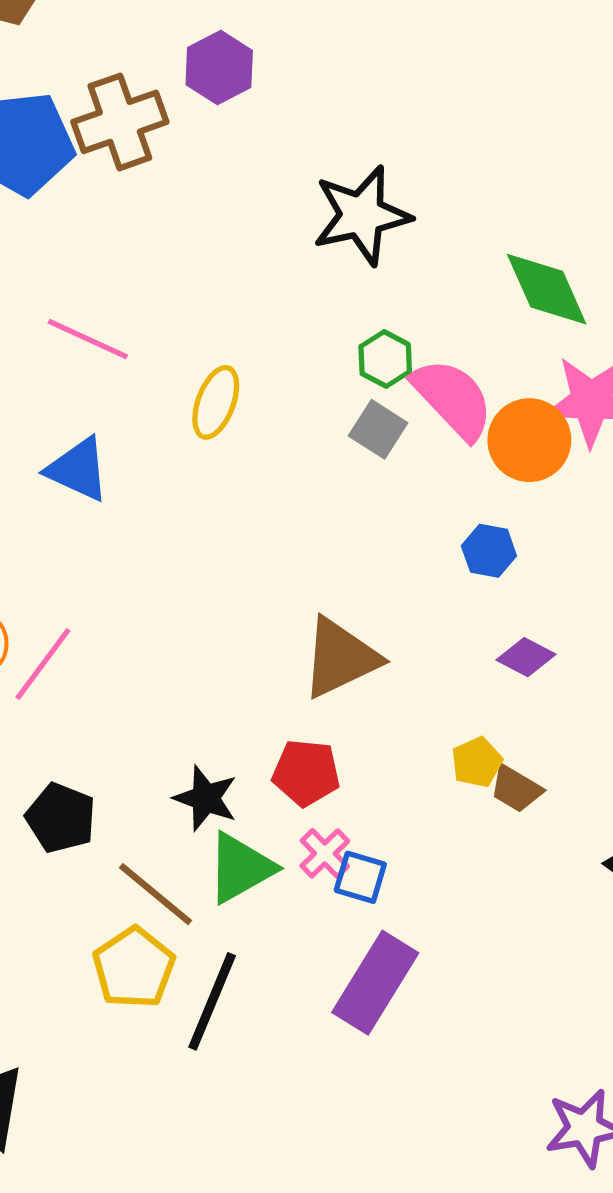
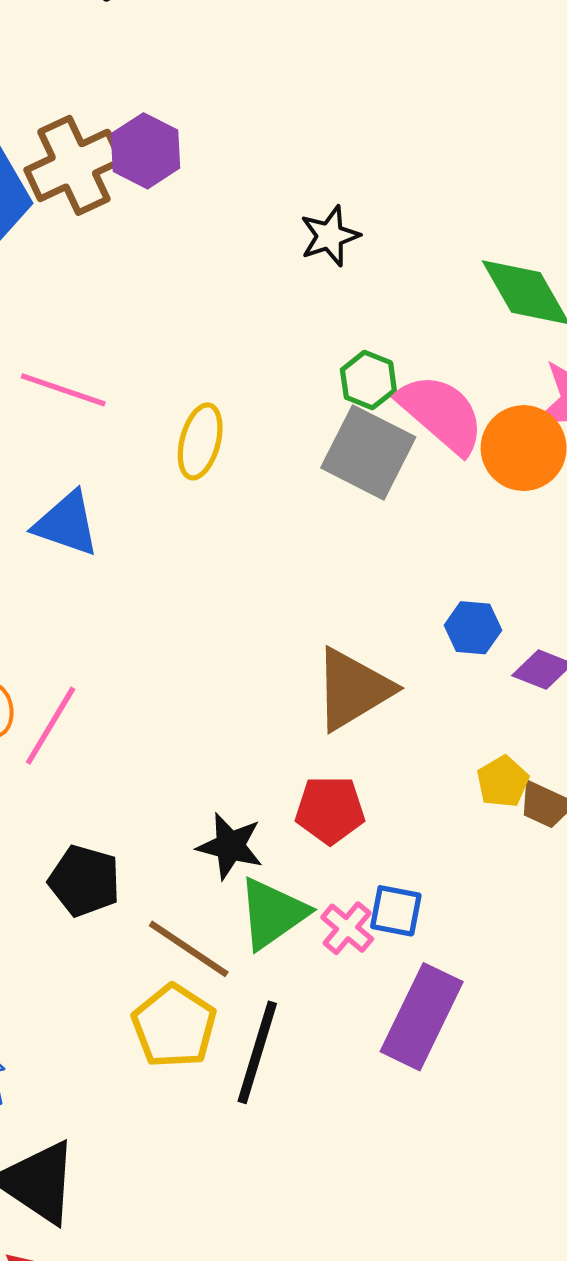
purple hexagon: (219, 68) -> (145, 151), moved
black star: (362, 215) -> (330, 236), size x0.6
gray square: (378, 429) -> (368, 452), size x1.6
blue hexagon: (489, 551) -> (473, 628), moved
pink cross: (325, 853) -> (347, 928), moved

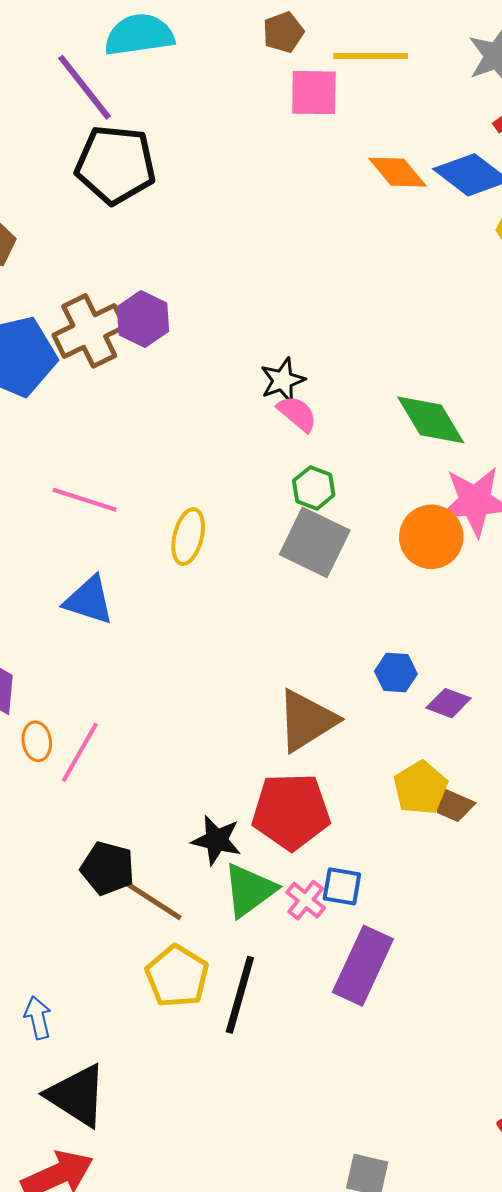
pink semicircle: (441, 414) -> (297, 414), moved, size x0.6
yellow pentagon: (503, 782) -> (420, 788), size x1.4
red pentagon: (330, 810) -> (291, 811), size x1.5
brown line: (189, 949) -> (151, 899), moved

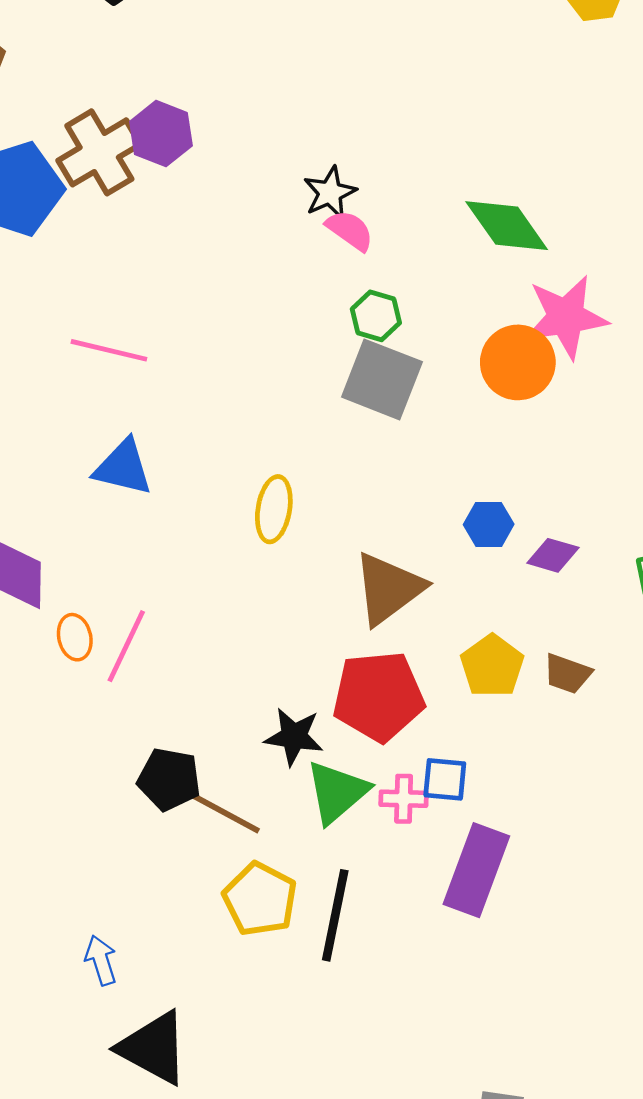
yellow ellipse: (188, 537) -> (274, 509), moved
yellow pentagon: (420, 788) -> (492, 666), moved
pink cross: (306, 900) -> (404, 799), turned -33

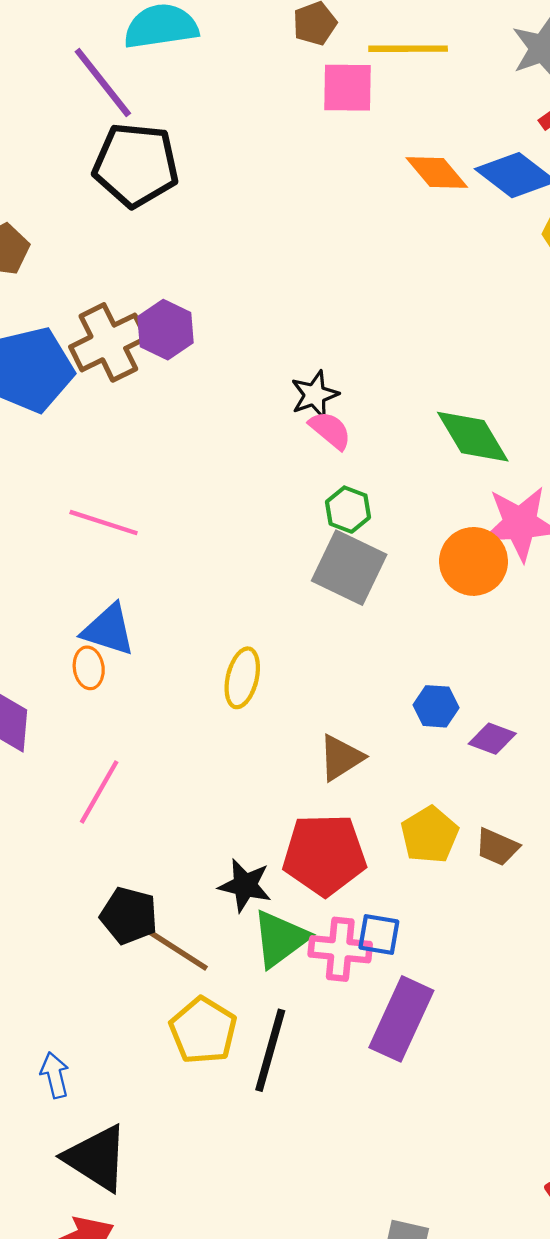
brown triangle: (388, 589) -> (341, 758), size x0.7
orange ellipse: (75, 637) -> (89, 668), moved
pink cross: (404, 799) -> (340, 949), size x1.4

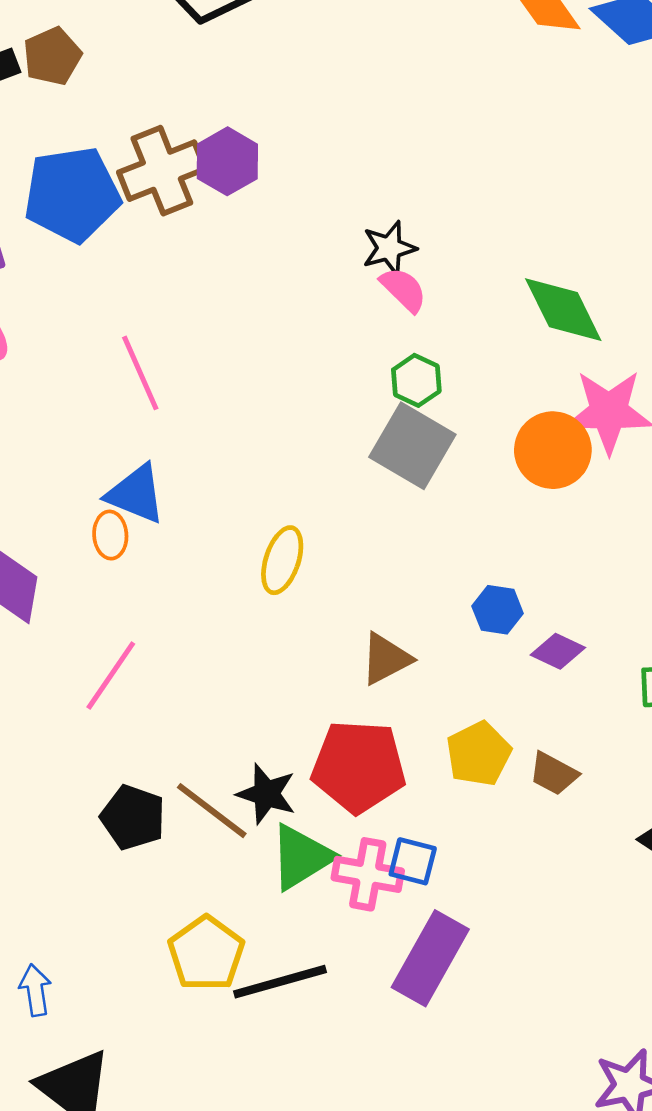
pink line: (104, 523) -> (140, 373), turned 44
brown line: (175, 949) -> (212, 811), moved
black line: (270, 1050) -> (280, 982), turned 54

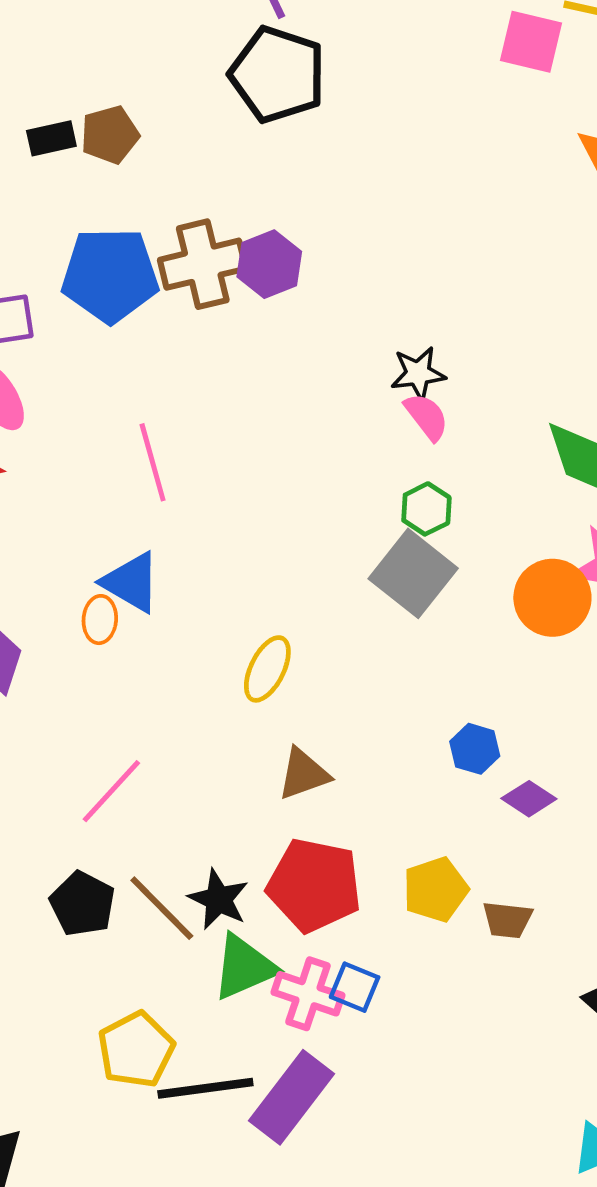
brown triangle: (386, 659) -> (304, 774), moved
pink line: (111, 676) -> (111, 791), moved
brown trapezoid: (554, 774) -> (507, 920), turned -30
purple rectangle: (430, 958) -> (292, 1097), moved

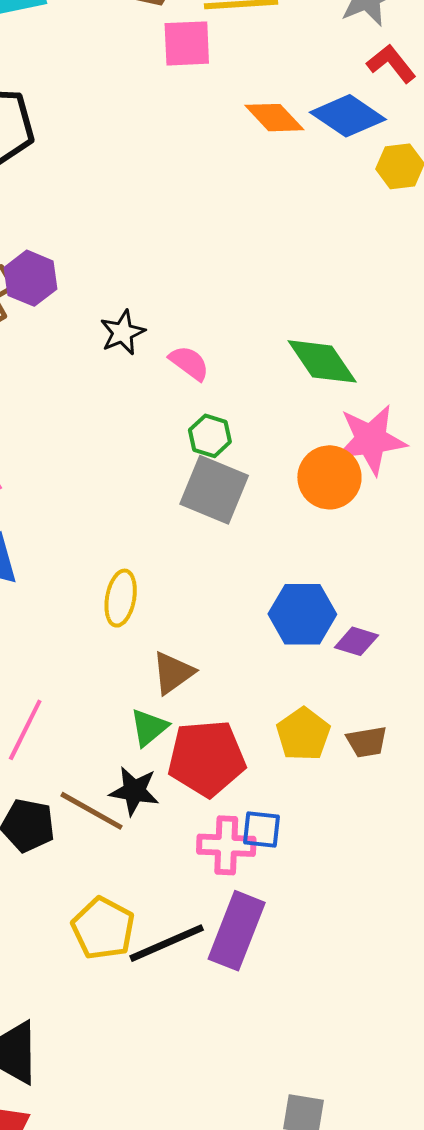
black star: (418, 374) -> (123, 333), moved
blue hexagon: (475, 749) -> (302, 614), size x1.6
green triangle: (244, 967) -> (149, 727), moved, size x0.7

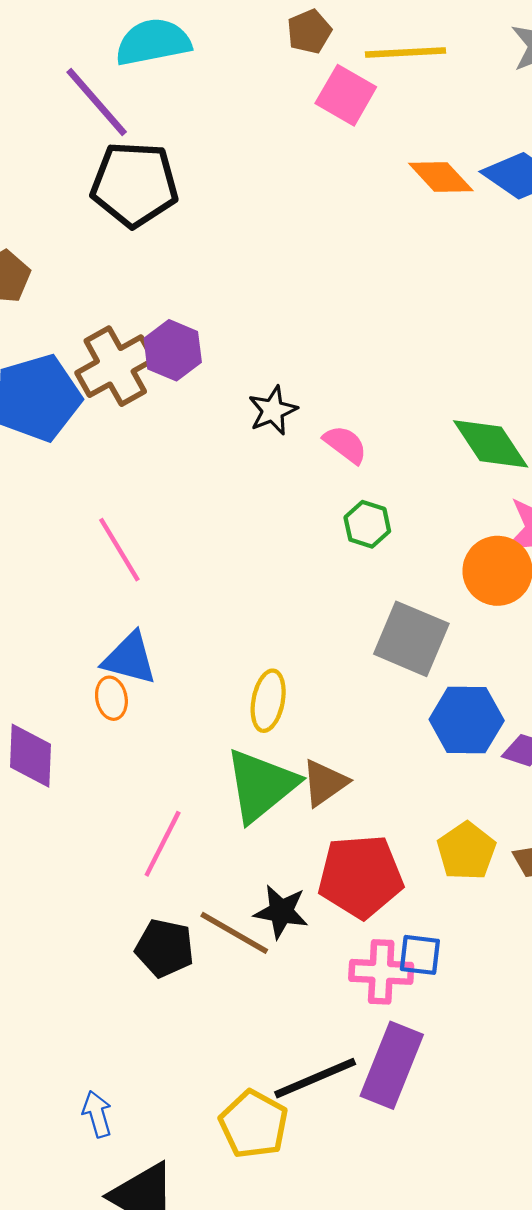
pink square: (187, 43) -> (346, 95), turned 32
gray square: (214, 490) -> (411, 639), moved
green triangle: (149, 727) -> (261, 785), moved, size x1.8
yellow pentagon: (103, 928) -> (254, 1124), moved

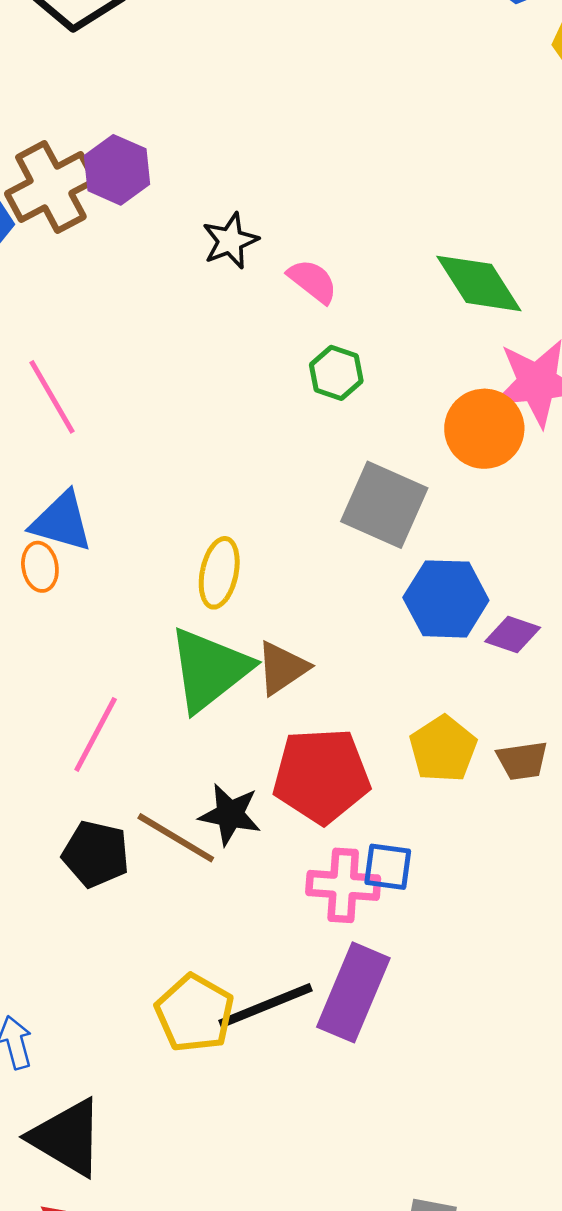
yellow pentagon: (254, 1124) -> (195, 1013), moved

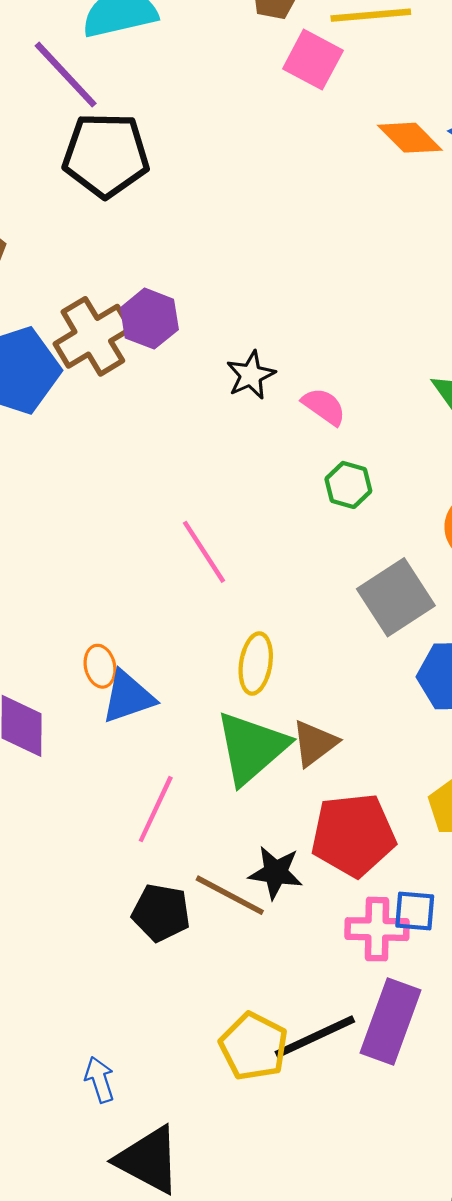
pink line: (52, 397) -> (204, 552), moved
gray square: (384, 505) -> (396, 597), turned 36
blue triangle: (62, 522) -> (128, 697), moved, turned -32

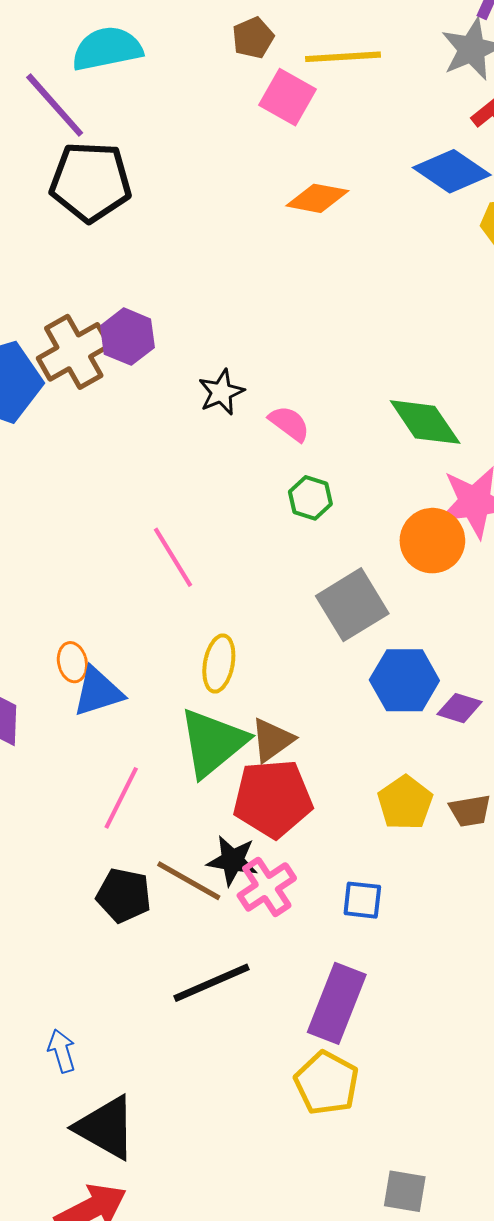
orange diamond: (410, 138) -> (317, 198), moved, turned -36
red pentagon: (353, 835) -> (273, 799), moved
pink cross: (377, 929) -> (267, 887), moved, turned -36
black line: (315, 1037) -> (211, 983), moved
yellow pentagon: (254, 1046) -> (327, 1083), moved

